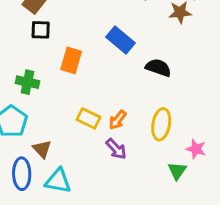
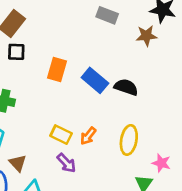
blue rectangle: (120, 40) -> (95, 80), moved
orange rectangle: (71, 60) -> (57, 70), moved
purple arrow: (116, 149) -> (66, 163), moved

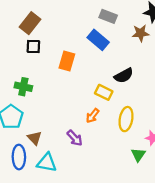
blue rectangle: (95, 80) -> (98, 40), moved
black semicircle: (126, 87) -> (124, 76), turned 132
yellow rectangle: (61, 135) -> (104, 92), moved

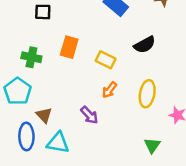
orange rectangle: (67, 61) -> (69, 47), moved
yellow rectangle: (104, 92) -> (106, 60), moved
green triangle: (138, 155) -> (152, 145), moved

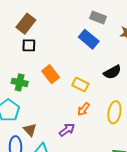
orange rectangle: (69, 47) -> (51, 74), turned -54
purple arrow: (89, 115) -> (67, 130), turned -84

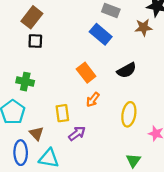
orange rectangle: (51, 74) -> (86, 73), moved
yellow rectangle: (80, 84) -> (62, 113), moved, turned 56
orange arrow: (84, 109) -> (93, 100), moved

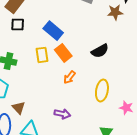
blue rectangle: (101, 34) -> (53, 31), moved
yellow rectangle: (62, 113) -> (42, 55), moved
purple arrow: (77, 133) -> (62, 114), moved, turned 49

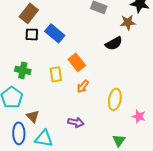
blue rectangle: (53, 31) -> (55, 33), moved
black semicircle: (100, 51) -> (114, 43), moved
yellow rectangle: (42, 55) -> (56, 74), moved

